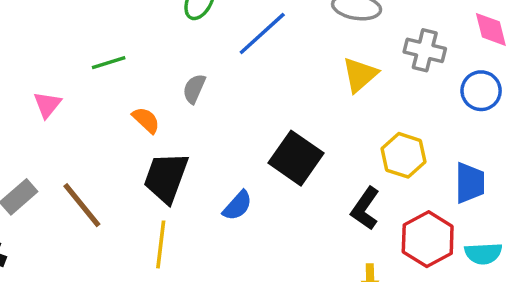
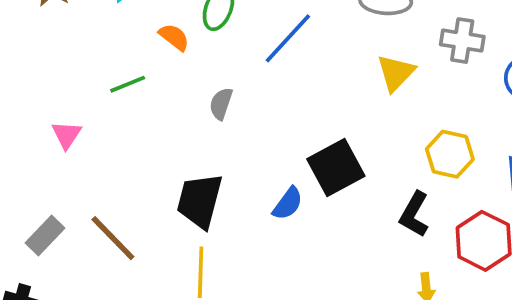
orange semicircle: (146, 120) -> (174, 37), moved
black square: (296, 158) -> (336, 167), turned 32
blue semicircle: (237, 206) -> (288, 204), moved

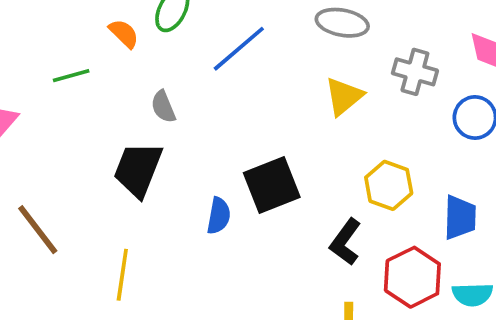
gray semicircle: (221, 104) -> (163, 107), turned -48
black trapezoid: (200, 201) -> (138, 169), moved
blue semicircle: (288, 204) -> (219, 216), turned -33

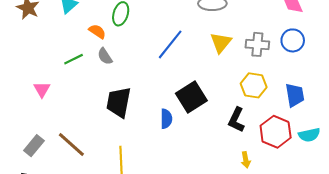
blue line: (239, 49) -> (170, 44), moved
gray cross: (415, 72) -> (257, 44), moved
gray semicircle: (163, 107) -> (105, 56), moved

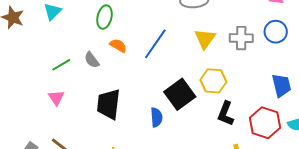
orange semicircle: (97, 31) -> (118, 46), moved
yellow hexagon: (254, 85) -> (213, 81), moved
pink triangle: (42, 89) -> (56, 98), moved

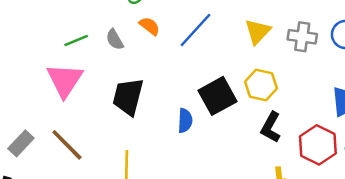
pink triangle: (56, 98) -> (65, 80), size x1.8

